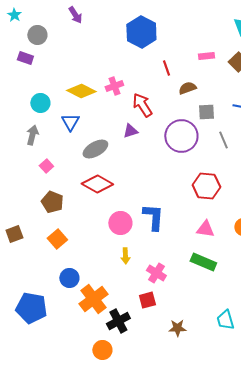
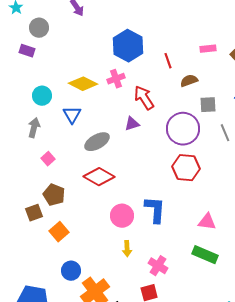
blue hexagon: (141, 32) -> (128, 46), moved
red hexagon: (206, 186) -> (186, 168), moved
brown square: (14, 234) -> (34, 213), moved

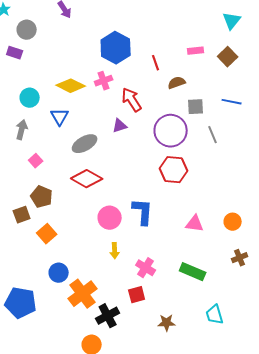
green rectangle: (205, 255) -> (193, 272), moved

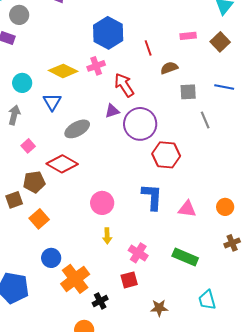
purple circle: (171, 131) -> (140, 124), moved
red diamond: (87, 179) -> (62, 164), moved
brown pentagon: (42, 197) -> (34, 182), turned -30
blue L-shape: (143, 212) -> (152, 197), moved
black cross: (108, 316) -> (100, 301), size x0.7

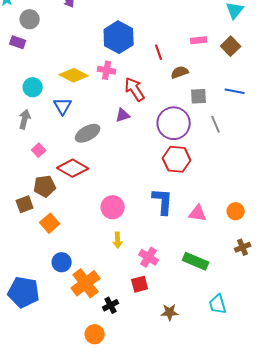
pink cross: (96, 66) -> (107, 70), turned 30
purple circle: (140, 124) -> (174, 123), moved

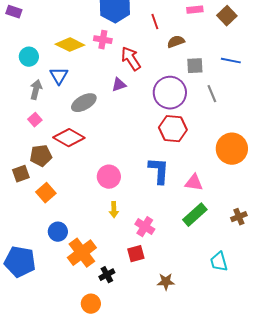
gray arrow: (25, 119) -> (36, 90), moved
orange circle: (236, 211) -> (232, 149), moved, size x1.8
green rectangle: (196, 261) -> (195, 215), moved, turned -65
cyan trapezoid: (218, 304) -> (219, 262), moved

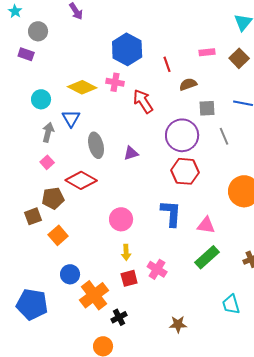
purple triangle: (119, 85) -> (131, 153), moved
gray ellipse: (84, 103) -> (96, 145), turned -75
red square: (136, 254) -> (129, 278), moved

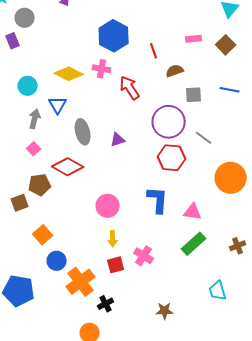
purple rectangle: (26, 54) -> (13, 41), turned 49
gray line: (224, 136) -> (204, 138), moved, turned -30
orange square: (58, 235) -> (43, 235), moved

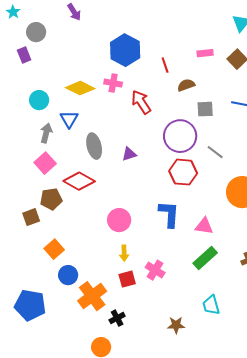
pink square: (34, 149) -> (45, 163), size x1.5
cyan trapezoid: (218, 291) -> (211, 305), moved

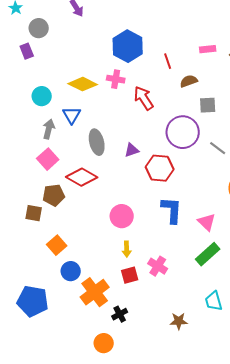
red hexagon: (183, 172) -> (160, 168), moved
brown square: (31, 217) -> (34, 213), turned 30
pink triangle: (204, 226) -> (207, 222), turned 36

